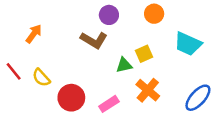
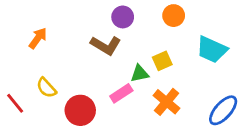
red line: (14, 71) -> (15, 103), moved
pink rectangle: (109, 104) -> (121, 93), moved

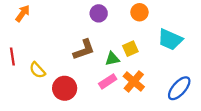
orange arrow: (38, 38) -> (23, 13), moved
brown L-shape: (106, 45) -> (84, 50), moved, turned -50
pink rectangle: (121, 93) -> (108, 81), moved
red line: (15, 103) -> (12, 56), moved, turned 30

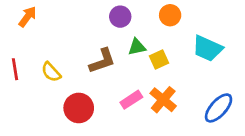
green triangle: (112, 59) -> (137, 47), moved
yellow semicircle: (37, 70) -> (51, 72), moved

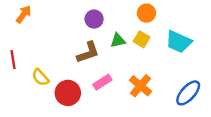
purple circle: (120, 17) -> (94, 19), moved
yellow square: (159, 60) -> (142, 39), moved, turned -35
yellow semicircle: (51, 72) -> (40, 77), moved
pink rectangle: (131, 100) -> (102, 82), moved

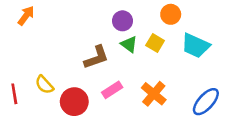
orange circle: (146, 13) -> (171, 14), moved
purple circle: (94, 19) -> (122, 21), moved
green triangle: (118, 40) -> (129, 44), turned 49
red line: (13, 60) -> (14, 94), moved

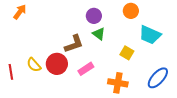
yellow square: (155, 43) -> (127, 53), moved
orange cross: (154, 94) -> (118, 83), moved, turned -30
red circle: (74, 102) -> (57, 64), moved

